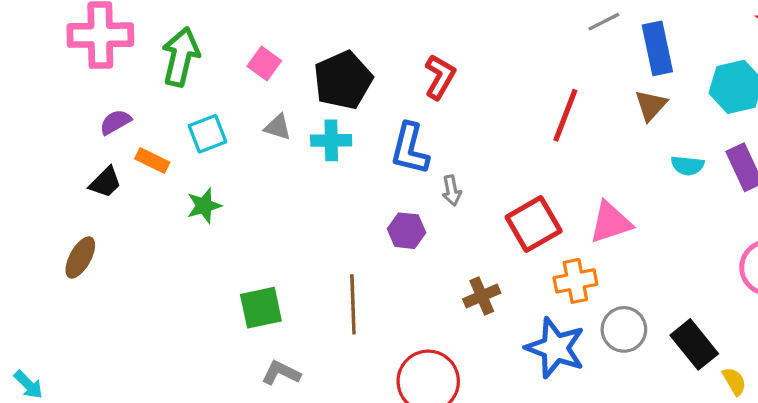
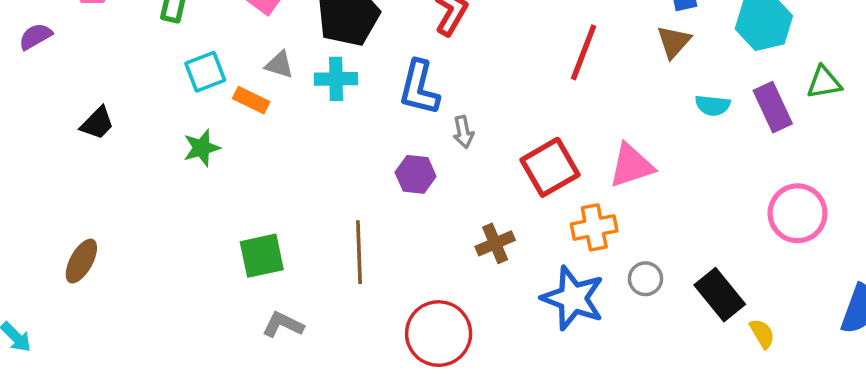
purple semicircle: (115, 122) -> (35, 36), moved
orange rectangle: (152, 160) -> (251, 100), moved
brown ellipse: (80, 258) -> (81, 261), moved
gray circle: (624, 329) -> (645, 279), size x0.7

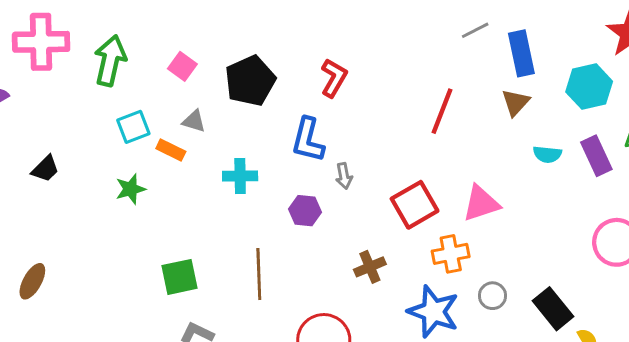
cyan cross: (336, 79) -> (240, 176), moved

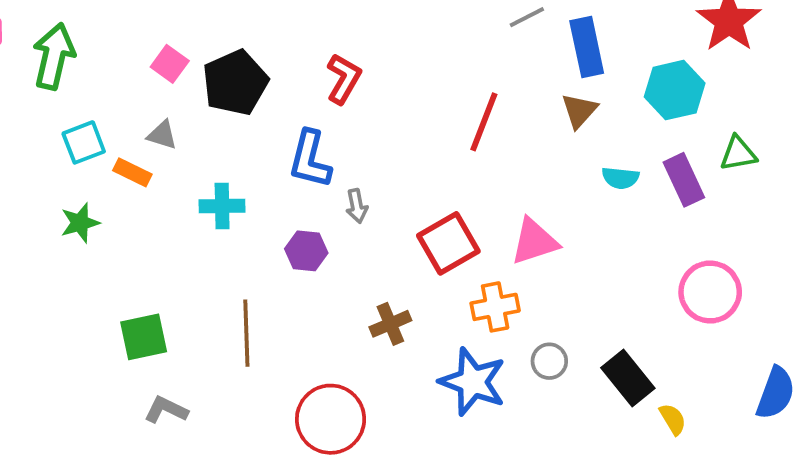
pink square: (182, 66) -> (170, 64), moved

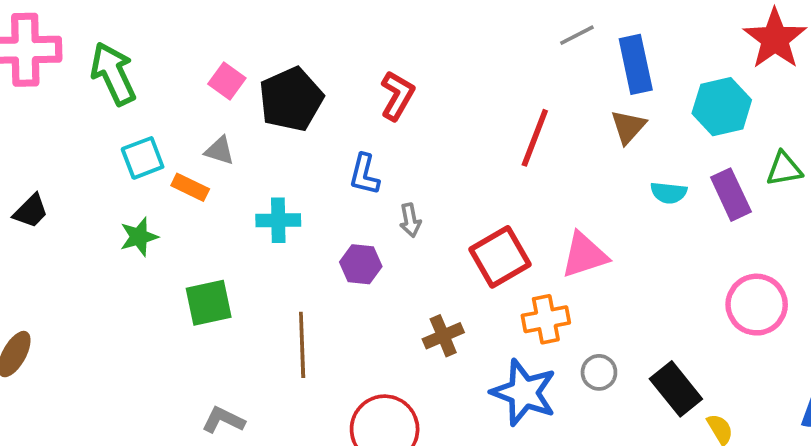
green arrow: (54, 56) -> (113, 74), turned -38
blue L-shape: (310, 159) -> (364, 174), size x0.7
green square: (144, 337) -> (209, 303), moved

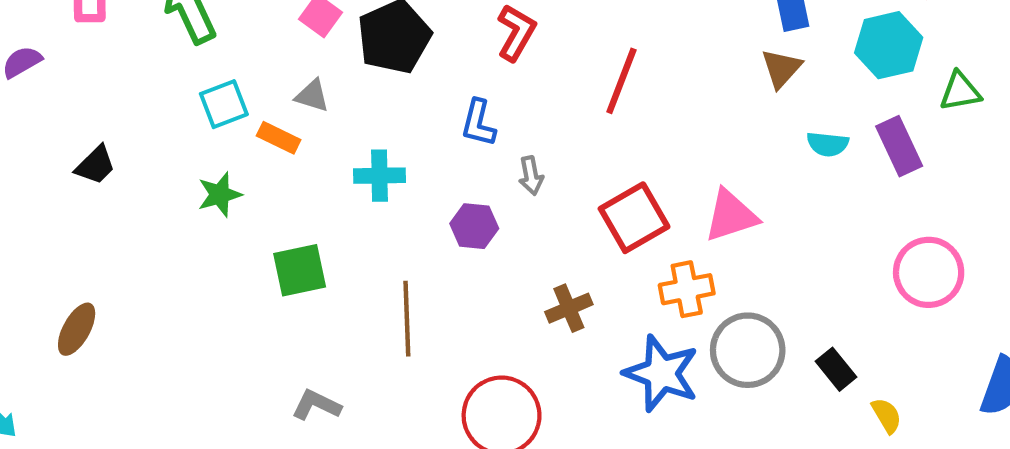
red line: (535, 138) -> (621, 81), moved
green triangle: (784, 169) -> (960, 91), moved
gray circle: (599, 372) -> (748, 350), size x1.8
black rectangle: (676, 389) -> (836, 369), size x0.7

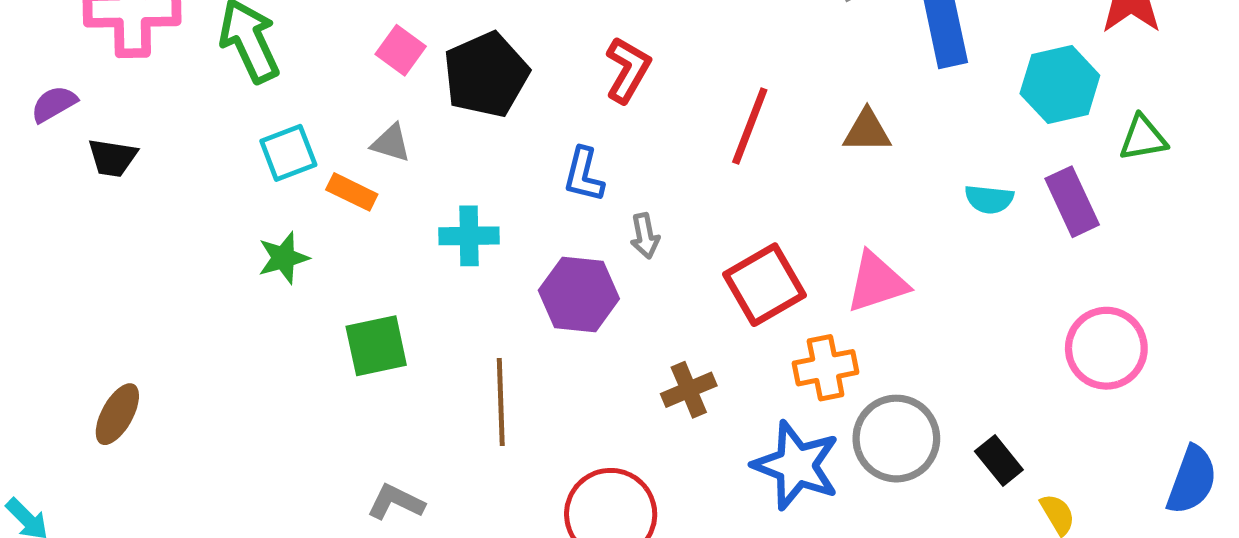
brown triangle: (781, 68) -> (867, 131), moved, turned 48
black trapezoid: (95, 165) -> (112, 158), moved, turned 54
purple hexagon: (474, 226) -> (579, 294), size x1.4

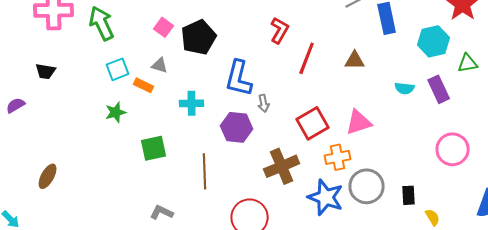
red L-shape: (628, 70) -> (280, 30), moved
purple semicircle: (54, 104) -> (16, 105), moved
blue L-shape: (584, 175) -> (239, 78), size x1.6
brown cross: (689, 390) -> (282, 166), size x1.6
black rectangle: (999, 461) -> (409, 195), turned 36

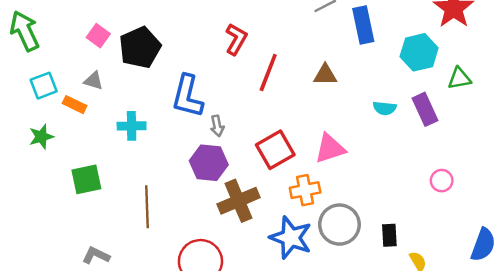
purple hexagon: (237, 127) -> (209, 163), moved
pink circle: (453, 149) -> (442, 181), size x0.6

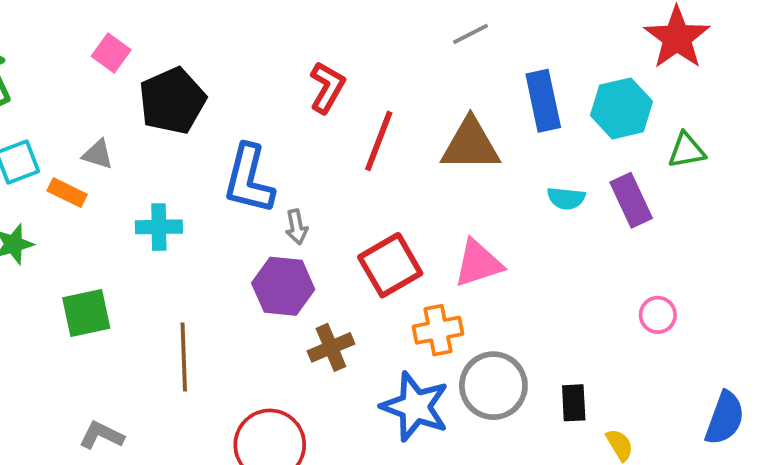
blue rectangle: (363, 25) -> (543, 101), moved
pink square: (98, 36) -> (111, 53), moved
brown triangle: (325, 75) -> (470, 145), size x1.6
brown cross: (238, 201) -> (331, 347), size x0.7

